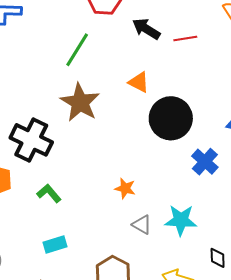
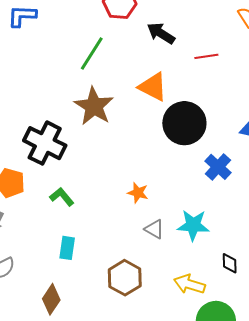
red line: (185, 38) -> (206, 56), moved
orange triangle: (139, 82) -> (153, 87), size x1.4
cyan rectangle: (55, 244) -> (67, 248), turned -65

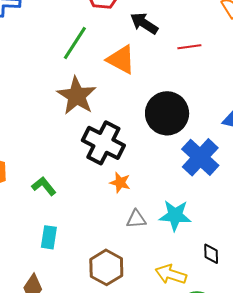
orange triangle: (153, 87) -> (121, 60), moved
black cross: (45, 143) -> (103, 143), moved
blue cross: (218, 167) -> (200, 157), size x1.4
gray triangle: (154, 229) -> (136, 219), turned -35

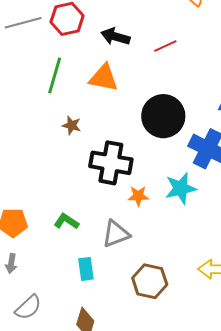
brown star: (77, 96) -> (72, 125), size x0.5
cyan star: (175, 215) -> (181, 188), moved
gray triangle: (136, 219) -> (116, 234), moved, size x1.4

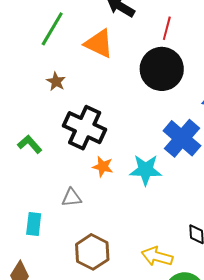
red line: (165, 46) -> (167, 28), turned -65
black circle: (163, 116) -> (162, 69), moved
green L-shape: (66, 221) -> (30, 144), moved
gray triangle: (116, 234) -> (72, 198), size x0.7

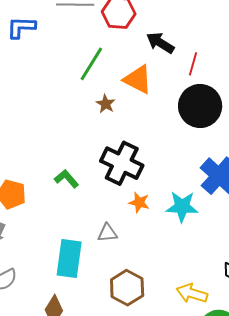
red line: (167, 28) -> (193, 64), moved
brown star: (56, 82) -> (106, 104), moved
cyan rectangle: (34, 224) -> (69, 259), size x1.6

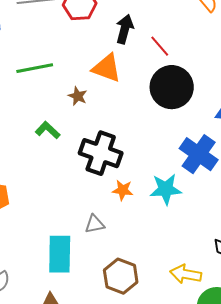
black arrow: (160, 43) -> (125, 29), turned 80
green line: (91, 64) -> (35, 68), moved, turned 54
red line: (193, 64) -> (160, 46), turned -50
green L-shape: (67, 179) -> (48, 130), moved

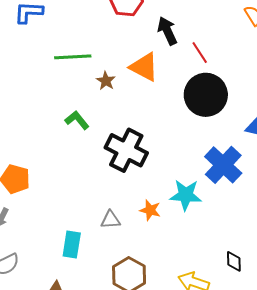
black arrow: (125, 29) -> (167, 31), turned -48
brown star: (78, 96) -> (106, 81), moved
orange star: (123, 190) -> (150, 210), moved
cyan rectangle: (60, 254) -> (72, 245), size x0.7

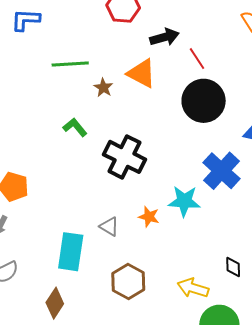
black arrow: (167, 31) -> (164, 37), turned 100
gray triangle: (110, 220) -> (109, 227), turned 35
cyan rectangle: (72, 245) -> (71, 252), size x1.4

